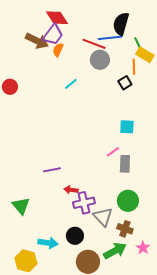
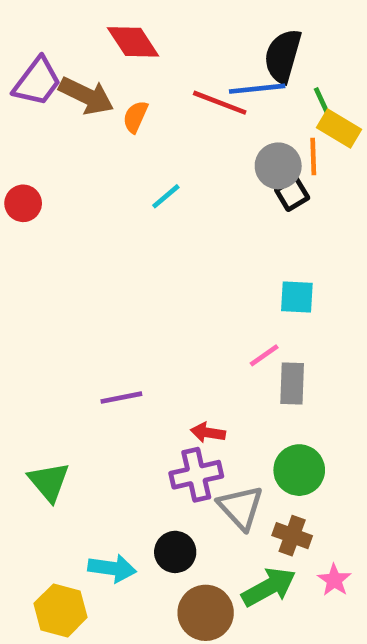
purple trapezoid: (53, 35) -> (37, 82), moved
gray circle: (100, 60) -> (278, 166), moved
red arrow: (71, 190) -> (208, 433), moved

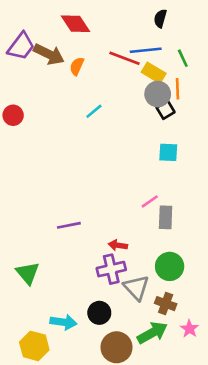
black semicircle: (283, 56) -> (160, 18), moved, size x0.6
yellow rectangle: (339, 128) -> (154, 73), moved
cyan square: (297, 297) -> (168, 152), moved

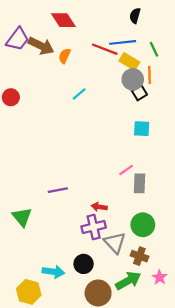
green triangle: (28, 273) -> (22, 217), moved

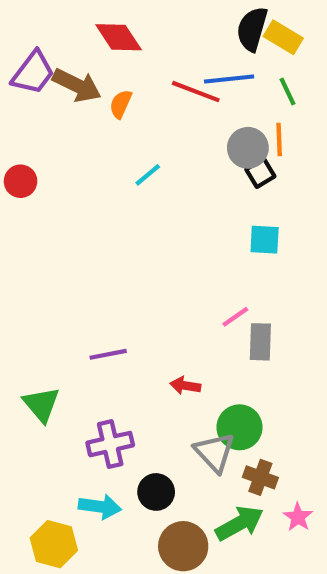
black semicircle: (135, 16) -> (252, 29), size x1.5
yellow rectangle: (129, 61) -> (283, 37), moved
green circle: (143, 225) -> (240, 427), moved
purple cross: (94, 227) -> (110, 444), moved

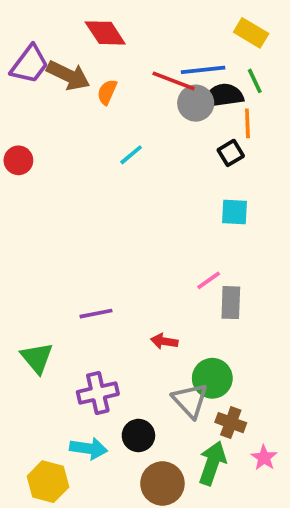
black semicircle: (252, 29) -> (223, 96), moved, turned 66
gray circle: (248, 148) -> (196, 103), moved
green arrow: (240, 523) -> (212, 463), turned -42

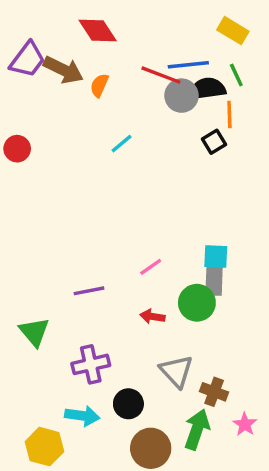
cyan square: (234, 212) -> (216, 257), moved
pink line: (209, 280) -> (151, 267), moved
green circle: (212, 378) -> (197, 303), moved

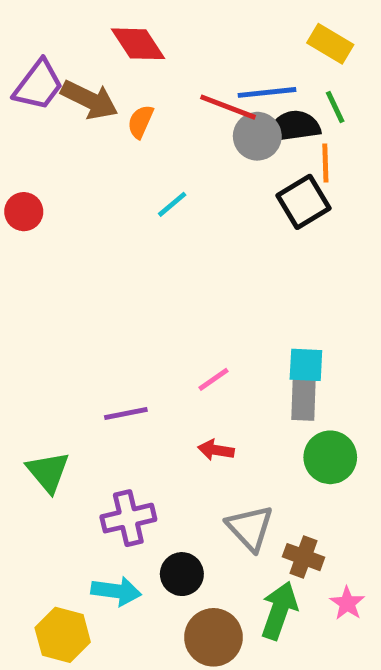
black square: (214, 142) -> (303, 202), size x1.5
green circle: (197, 303) -> (330, 457), moved

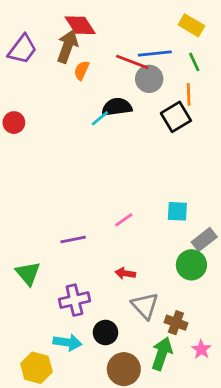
brown arrow: (89, 100) -> (67, 46), moved, turned -96
black semicircle: (294, 126) -> (117, 107), moved
gray rectangle: (303, 399) -> (204, 239), moved, turned 50
red arrow: (216, 450) -> (125, 273), moved

